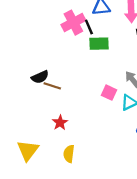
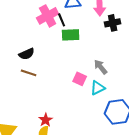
black semicircle: (40, 77) -> (27, 54), moved
red star: (60, 123) -> (46, 120), moved

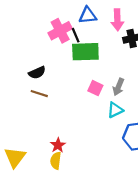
green rectangle: (71, 35) -> (85, 52), size x1.4
gray arrow: (101, 67) -> (118, 87), turned -119
pink square: (80, 79) -> (95, 88), moved

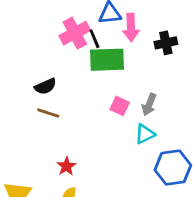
pink arrow: (117, 20) -> (131, 27), moved
red star: (58, 145) -> (66, 166), moved

